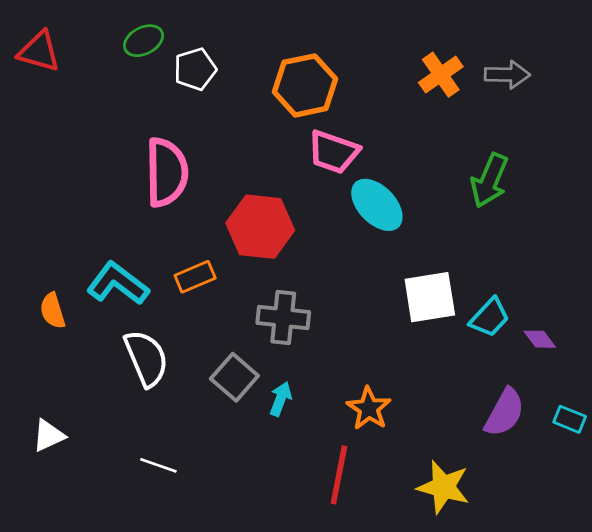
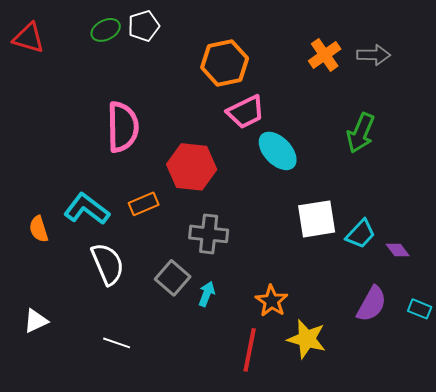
white pentagon: (195, 69) -> (144, 26), moved
pink trapezoid: (333, 152) -> (246, 112), turned -45
yellow star: (443, 487) -> (307, 339), moved

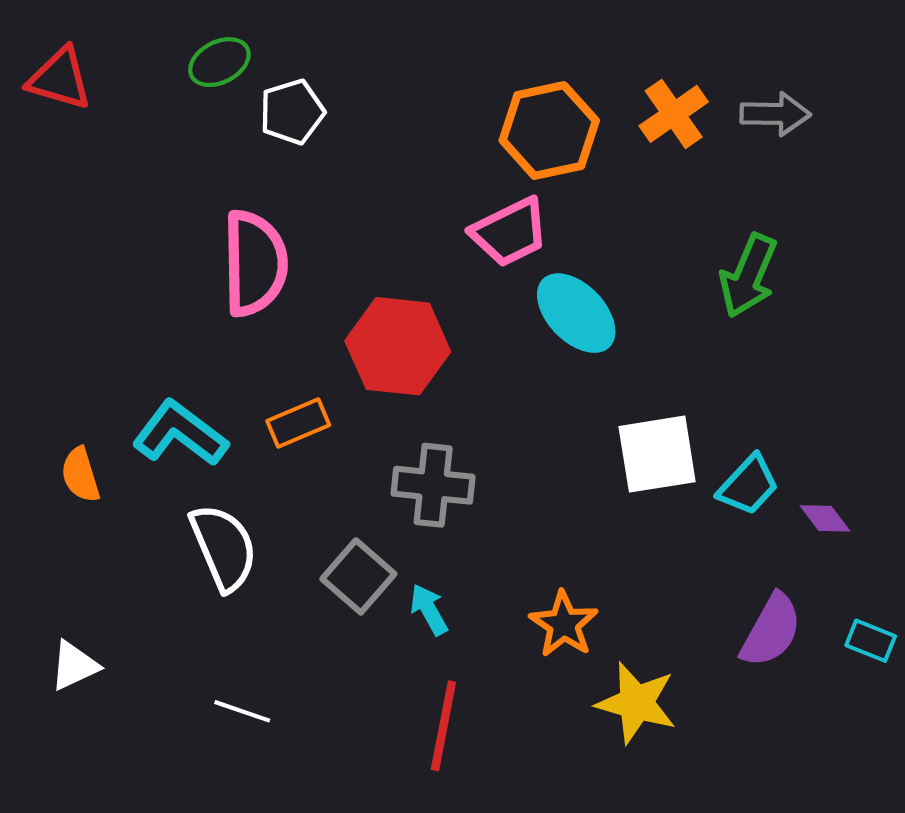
white pentagon: (144, 26) -> (292, 112), moved
orange hexagon: (225, 63) -> (549, 131), moved
cyan arrow: (207, 294) -> (429, 610), turned -50
red line: (250, 350) -> (443, 726), moved

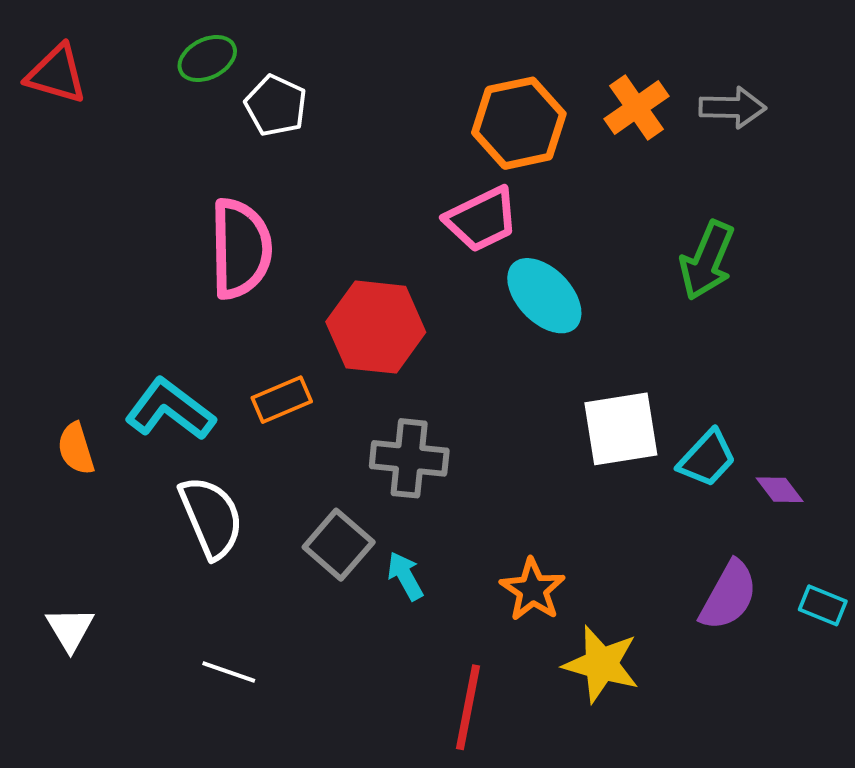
white pentagon: (292, 112) -> (276, 106), turned -30
white triangle: (74, 666) -> (70, 629), turned -36
red line: (443, 726) -> (468, 707), moved

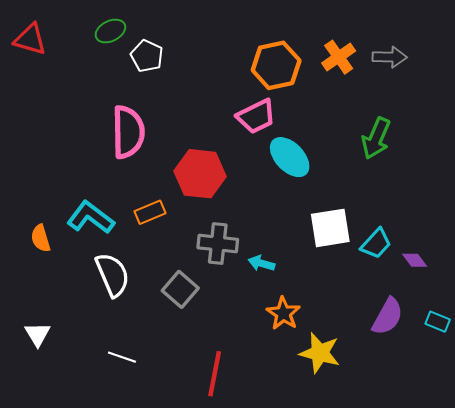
cyan arrow: (405, 576) -> (261, 263), moved, turned -45
red line: (468, 707) -> (215, 374), moved

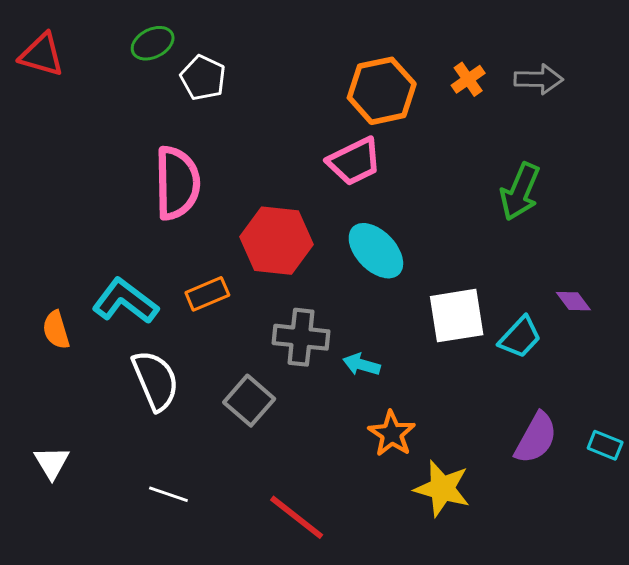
orange cross: (339, 57) -> (468, 79), size x0.7
cyan ellipse: (290, 157) -> (376, 251), moved
purple diamond: (415, 260) -> (573, 301), moved
red line: (215, 374) -> (297, 517), turned -63

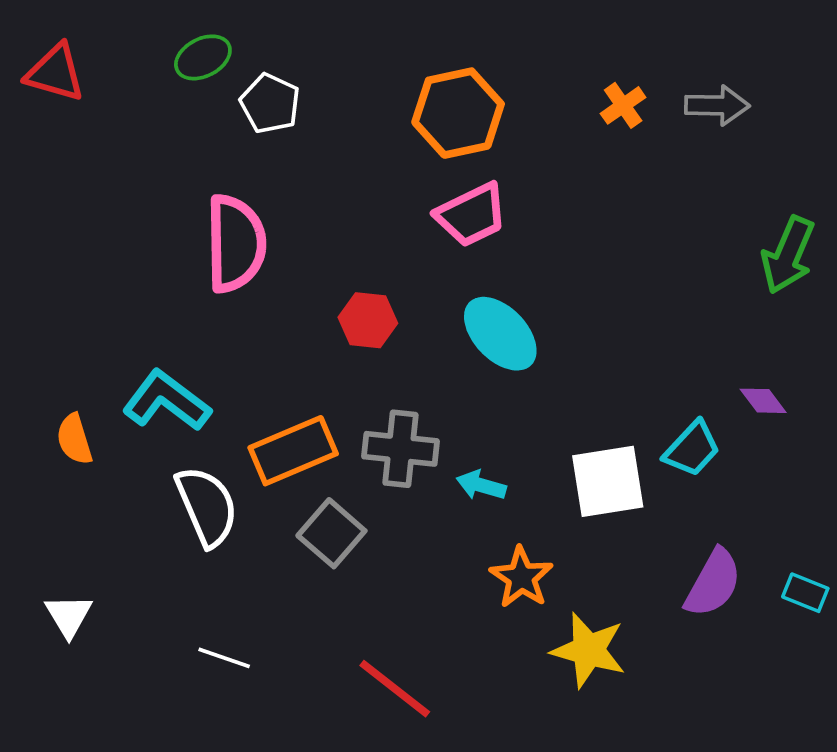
orange hexagon: (382, 91) -> (458, 113), moved
green arrow: (520, 192) -> (788, 255), moved
red hexagon: (277, 241) -> (368, 320), size x0.6
orange rectangle: (207, 294) -> (293, 451), moved, size x1.5
white square: (457, 316) -> (608, 481), moved

